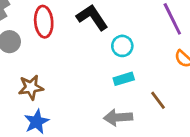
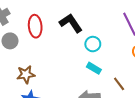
cyan rectangle: (124, 79) -> (94, 68), turned 48

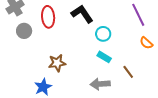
brown star: (26, 74) -> (57, 63), moved

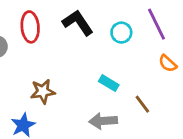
cyan circle: (103, 34) -> (121, 33), moved

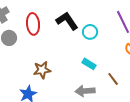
cyan circle: (121, 33) -> (90, 32), moved

